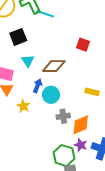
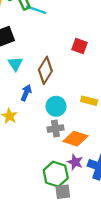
brown diamond: (54, 66) -> (45, 70), turned -60
cyan circle: (51, 95) -> (56, 106), moved
orange diamond: (81, 125) -> (76, 139), turned 40

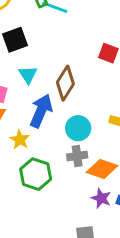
blue arrow: (26, 93) -> (41, 111), size x1.6
green hexagon: (56, 174) -> (36, 174), moved

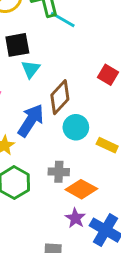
cyan triangle: (28, 75) -> (31, 69), moved
cyan circle: (78, 128) -> (76, 127), moved

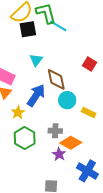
black square: (17, 45) -> (28, 29), moved
brown diamond: (60, 97) -> (56, 79), turned -55
purple star: (75, 218) -> (59, 154), moved

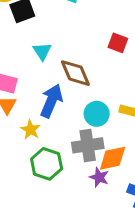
cyan circle: (67, 100) -> (97, 114), moved
gray cross: (55, 131) -> (88, 145), size x1.5
orange diamond: (71, 143) -> (113, 158), turned -30

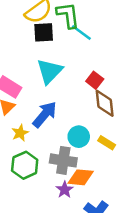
red square: (118, 43) -> (95, 80), moved
cyan triangle: (42, 51) -> (50, 71), size x1.6
brown diamond: (75, 73) -> (105, 103), moved

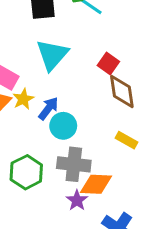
blue arrow: (45, 114) -> (48, 108), size x0.7
yellow star: (20, 133) -> (23, 99), moved
cyan circle: (79, 137) -> (63, 126), moved

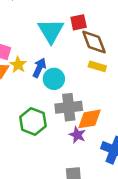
cyan triangle: (52, 55) -> (51, 31), moved
red square: (108, 63) -> (79, 22), turned -35
yellow rectangle: (126, 140) -> (97, 66), moved

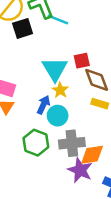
yellow star: (18, 65) -> (60, 90), moved
green hexagon: (33, 121) -> (36, 143), moved
purple star: (77, 135) -> (80, 170), size x1.5

